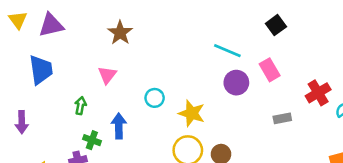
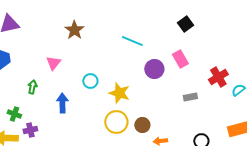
brown star: (120, 33) -> (74, 30), moved
cyan line: (227, 51) -> (132, 41), moved
green cross: (92, 140) -> (14, 114), moved

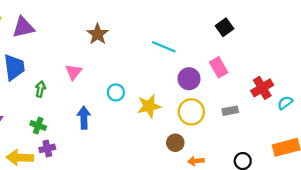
green arrow: (32, 87) -> (40, 89), moved
yellow star: (119, 93) -> (149, 106), turned -30
green cross: (14, 114) -> (38, 126), moved
yellow circle: (116, 122) -> (191, 112), moved

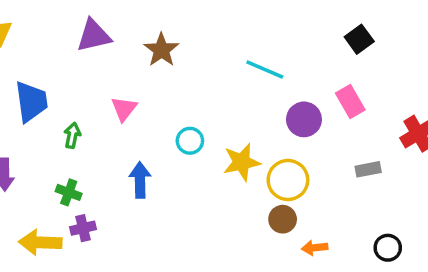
purple triangle: (23, 27) -> (94, 36), moved
yellow circle: (191, 112) -> (288, 180), moved

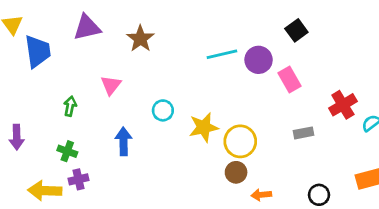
cyan line: (265, 69) -> (222, 54), turned -36
blue trapezoid: (31, 102) -> (38, 51), moved
purple circle: (304, 119) -> (259, 60), moved

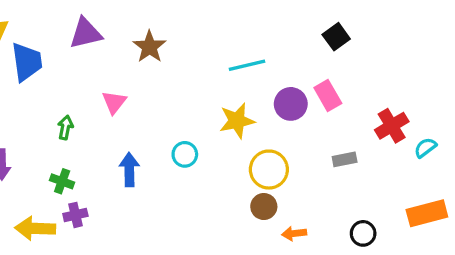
purple circle: (259, 60) -> (291, 104), moved
cyan circle: (163, 110) -> (185, 154), moved
yellow star: (204, 127) -> (237, 121), moved

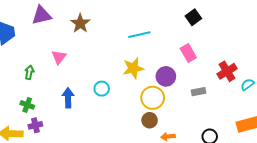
purple circle: (291, 104) -> (166, 76), moved

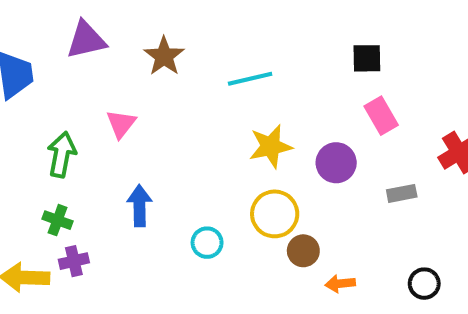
black square: (193, 17) -> (367, 58), moved, turned 35
cyan line: (139, 35) -> (250, 79), moved
green arrow: (29, 72) -> (62, 155), size x1.5
cyan circle: (102, 89) -> (207, 243), moved
yellow circle: (153, 98) -> (275, 214), moved

